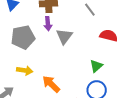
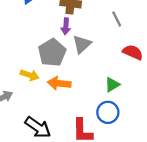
gray pentagon: (23, 37) -> (52, 53), moved, turned -30
orange arrow: (51, 84) -> (59, 83), moved, turned -48

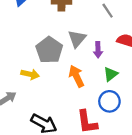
purple arrow: (66, 26) -> (98, 50), moved
orange arrow: (59, 83) -> (76, 76), moved, turned 65

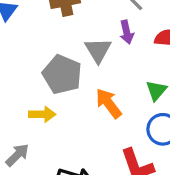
purple arrow: (98, 50) -> (127, 32), moved

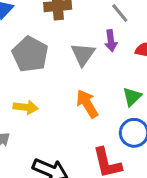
gray pentagon: (62, 74) -> (30, 54), moved

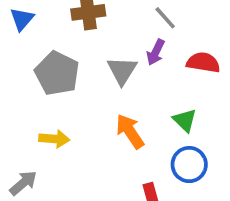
purple arrow: (111, 41) -> (156, 52), turned 35
green triangle: (132, 97) -> (185, 120), turned -30

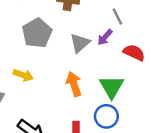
green triangle: (185, 120) -> (112, 87), size x1.5

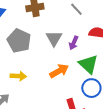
purple arrow: (105, 37) -> (74, 43), moved
orange arrow: (74, 84) -> (59, 71), turned 96

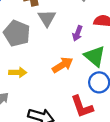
gray triangle: (54, 38) -> (47, 18), moved

